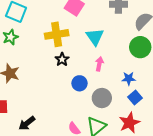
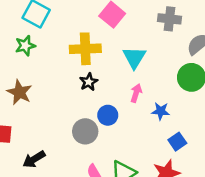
blue star: (129, 78) -> (161, 111), moved
gray circle: (102, 98) -> (85, 131), moved

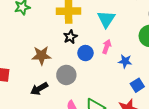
brown star: (19, 92) -> (41, 55), moved, turned -30
blue circle: (108, 115) -> (85, 53), moved
black arrow: (34, 159) -> (39, 89), moved

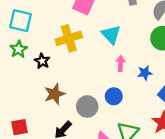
black star: (70, 37) -> (42, 61), moved
blue circle: (85, 53) -> (114, 96), moved

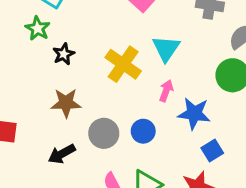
yellow cross: (69, 38) -> (123, 64), moved, turned 35
green star: (19, 49) -> (38, 28), turned -30
blue star: (145, 73) -> (194, 114), size x1.5

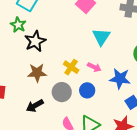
black star: (64, 54) -> (35, 41), size x1.5
yellow cross: (123, 64) -> (71, 67), moved, size x0.7
pink arrow: (166, 91) -> (94, 67), moved, turned 96

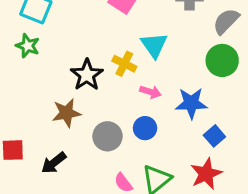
black star: (35, 41) -> (87, 75), moved
yellow cross: (71, 67) -> (124, 64), moved
black arrow: (35, 106) -> (54, 163), moved

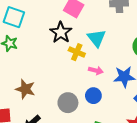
black star: (87, 75) -> (61, 32), moved
brown star: (66, 113) -> (25, 89), moved, turned 30

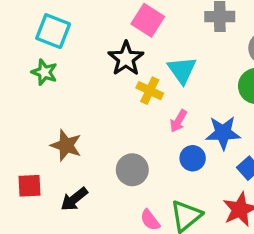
pink arrow: (96, 70) -> (178, 121), turned 104
blue circle: (93, 96) -> (193, 158), moved

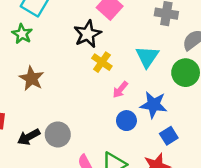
cyan triangle: (182, 70) -> (147, 57), moved
brown star: (66, 145) -> (32, 78), moved
gray circle: (132, 170) -> (58, 134), moved

